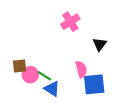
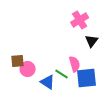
pink cross: (70, 22) -> (80, 20), moved
green line: (44, 76) -> (62, 74), moved

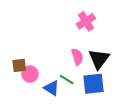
black triangle: (92, 41) -> (99, 59), moved, size x1.5
pink semicircle: (75, 64) -> (77, 57), moved

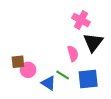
pink cross: (86, 21) -> (81, 20), turned -30
black triangle: (99, 59) -> (93, 42), moved

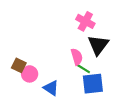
brown square: (18, 62) -> (19, 65), turned 32
green line: (63, 75) -> (83, 69), moved

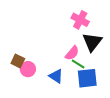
pink semicircle: (77, 57) -> (72, 53), turned 56
blue triangle: (51, 88) -> (56, 76), moved

